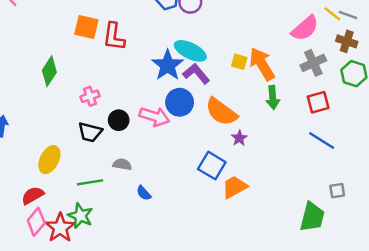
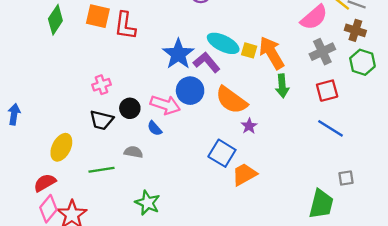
cyan ellipse: (190, 51) -> (223, 43), moved
green diamond: (49, 71) -> (55, 20), moved
blue semicircle: (144, 193) -> (155, 128), moved
green star: (80, 216) -> (148, 203), moved

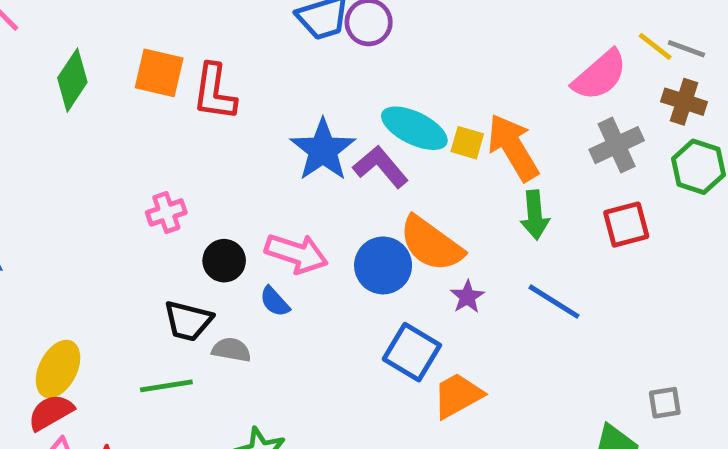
blue circle: (190, 91) -> (383, 265), moved
black trapezoid: (102, 120) -> (188, 321), moved
blue line: (331, 128) -> (554, 302), moved
yellow ellipse: (61, 147) -> (58, 369), moved

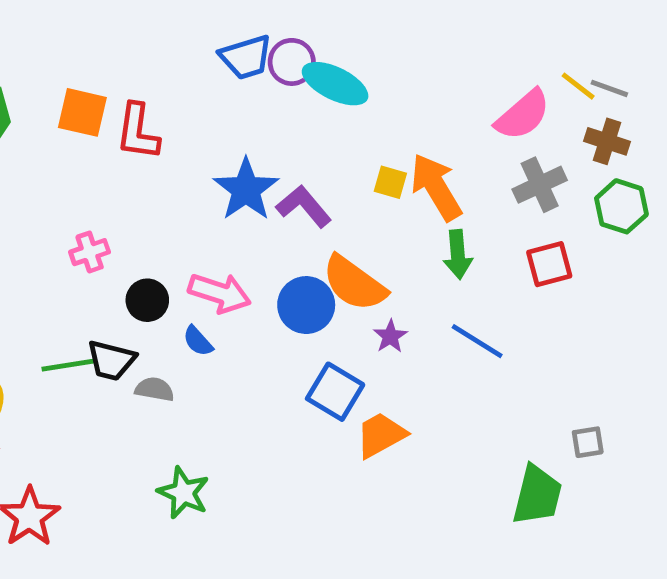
cyan ellipse: (414, 128) -> (335, 84), moved
green line: (166, 386) -> (68, 365), moved

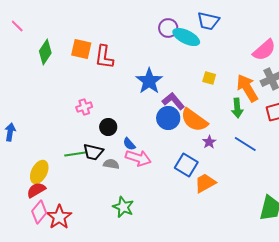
blue trapezoid: (246, 57) -> (208, 21), moved, turned 30
orange arrow: (436, 187) -> (247, 88), moved
purple L-shape: (304, 206) -> (173, 101), moved
pink arrow: (220, 293) -> (138, 158), moved
blue circle: (306, 305) -> (168, 118), moved

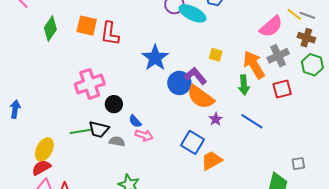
purple L-shape: (173, 101) -> (196, 76), moved
pink cross: (84, 107) -> (90, 84), size x1.8
blue circle: (168, 118) -> (179, 83), moved
pink arrow: (138, 158) -> (144, 135), size x0.7

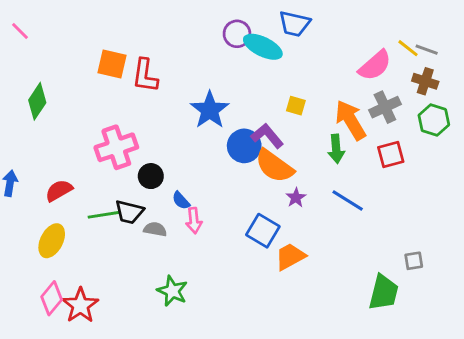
green diamond: (50, 29) -> (37, 101), moved
pink arrow: (144, 135) -> (194, 221), turned 66
red semicircle: (41, 168) -> (59, 190), moved

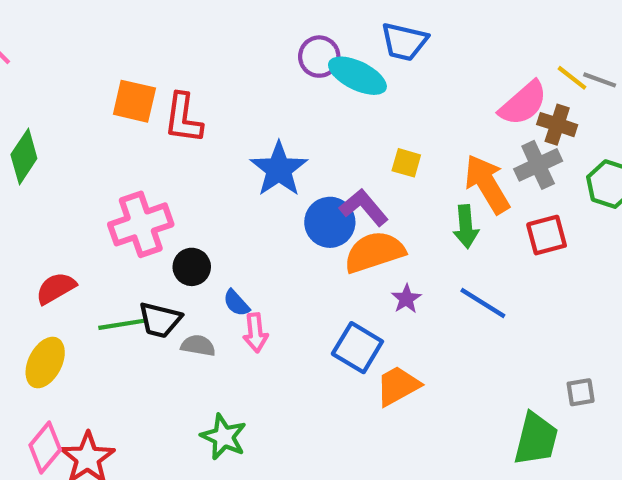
brown cross: (425, 81) -> (557, 125), moved
orange semicircle: (274, 166) -> (374, 252), turned 126

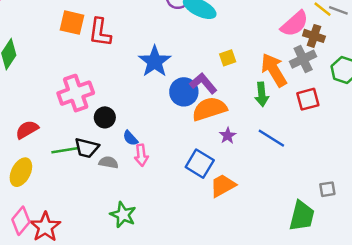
yellow square: (406, 163) -> (228, 58), turned -35

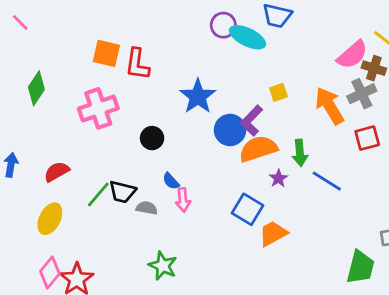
purple L-shape: (203, 83) -> (252, 121), turned -96
pink cross: (76, 93) -> (98, 108), moved
green arrow: (262, 94) -> (300, 153), moved
black circle: (105, 117) -> (152, 138), moved
green line: (65, 150) -> (98, 195), turned -40

